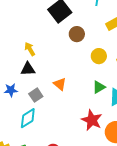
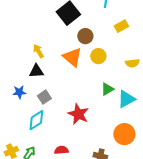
yellow circle: (99, 56) -> (98, 56), moved
orange triangle: (60, 84) -> (72, 57), moved, size x1.5
red star: (92, 120) -> (78, 114), moved

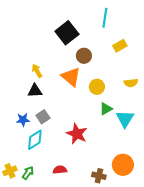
yellow circle: (98, 56) -> (97, 87), moved
blue star: (19, 92) -> (23, 120), moved
cyan triangle: (126, 99) -> (125, 119), turned -30
orange circle: (124, 134) -> (123, 165), moved

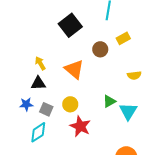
brown circle: (84, 56) -> (100, 49), moved
yellow circle: (97, 87) -> (70, 104), moved
gray square: (43, 117) -> (46, 109), turned -32
blue star: (23, 120) -> (26, 104), moved

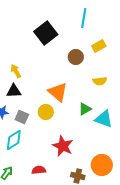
orange triangle: (74, 69) -> (58, 92), moved
yellow semicircle: (134, 75) -> (100, 81), moved
cyan triangle: (128, 111) -> (104, 119), turned -42
red star: (80, 126) -> (63, 146), moved

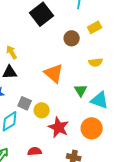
green triangle: (85, 109) -> (81, 90), turned -32
yellow circle: (46, 112) -> (42, 110), moved
gray square: (22, 117) -> (25, 103), moved
orange circle: (102, 165) -> (92, 128), moved

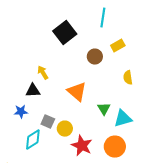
yellow arrow: (12, 52) -> (43, 73), moved
yellow semicircle: (96, 62) -> (128, 78), moved, turned 88
cyan triangle: (100, 100) -> (123, 119), turned -36

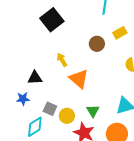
black square: (65, 33) -> (52, 20), moved
yellow arrow: (43, 73) -> (62, 60), moved
green triangle: (104, 109) -> (93, 111), moved

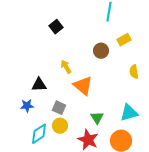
black square: (52, 20) -> (56, 27), size x0.6
gray square: (50, 109) -> (59, 108), moved
yellow circle: (67, 116) -> (60, 126), moved

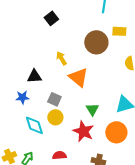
yellow rectangle: (124, 40) -> (119, 31), turned 32
brown circle: (101, 51) -> (96, 42), size x1.5
cyan diamond: (39, 134) -> (34, 125), turned -75

